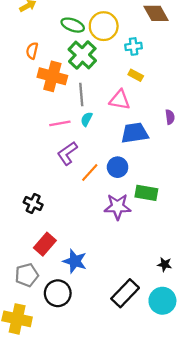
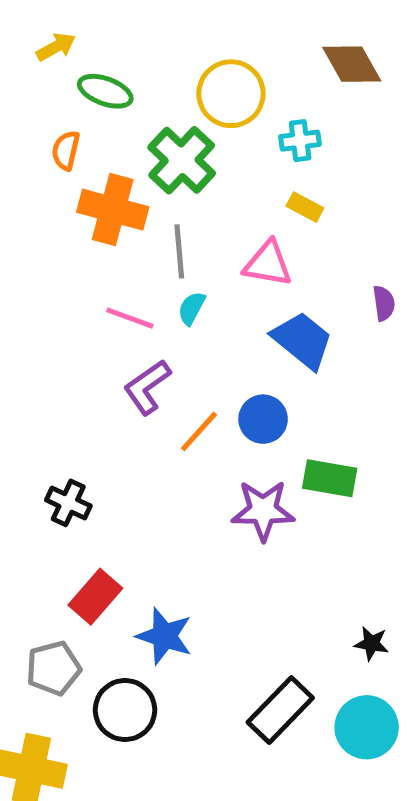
green ellipse: (73, 25) -> (105, 91), moved
pink line: (60, 123) -> (130, 318), turned 30
blue trapezoid: (135, 133) -> (302, 340), turned 48

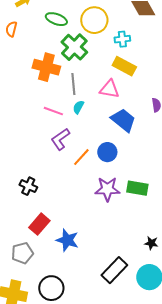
green ellipse: (105, 91) -> (56, 19), moved
orange semicircle: (66, 150) -> (11, 29), moved
yellow rectangle: (305, 207) -> (124, 66), size x1.6
green rectangle: (330, 478) -> (137, 188), moved
black circle: (125, 710) -> (51, 288), moved

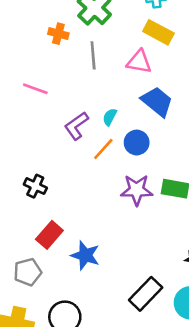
orange cross: (46, 67) -> (58, 34), size x0.6
cyan semicircle: (78, 107) -> (110, 117), moved
pink line: (53, 111) -> (35, 89), moved

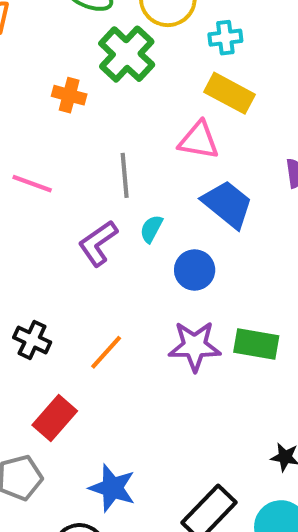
gray line: (93, 55) -> (125, 175), moved
orange line: (103, 149) -> (106, 352), moved
blue star: (85, 255) -> (112, 488), moved

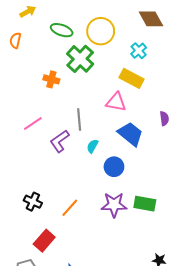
cyan cross: (225, 38) -> (139, 51), moved, turned -35
pink line: (32, 184) -> (33, 124), turned -54
purple L-shape: (98, 243) -> (60, 141), moved

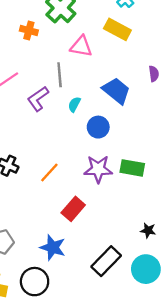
pink triangle: (116, 102) -> (81, 46), moved
red rectangle: (44, 241) -> (73, 209), moved

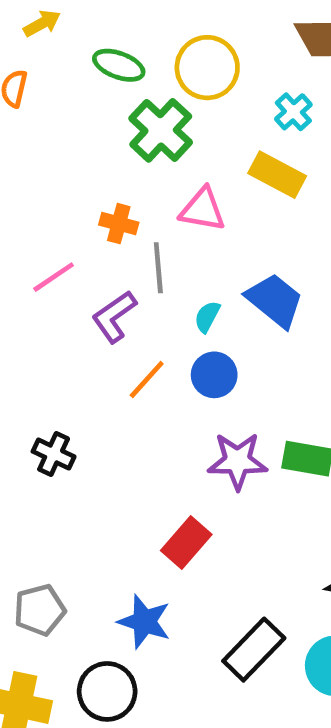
orange cross: (29, 31) -> (119, 224), moved
cyan semicircle: (74, 104) -> (207, 317), moved
blue circle: (98, 127) -> (214, 375), moved
orange line: (49, 173) -> (147, 380), moved

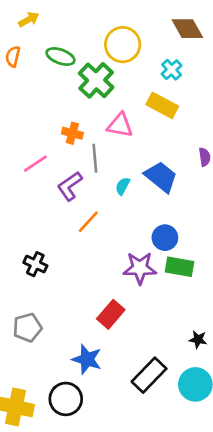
green ellipse: (119, 65) -> (60, 56), moved
blue circle: (214, 375) -> (165, 238), moved
gray pentagon: (40, 610) -> (27, 328), moved

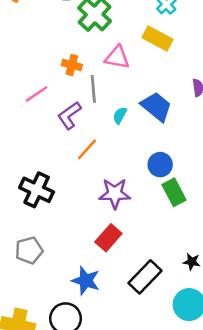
black cross: (35, 264) -> (37, 190), size x1.5
green rectangle: (179, 267) -> (174, 192), turned 52
purple star: (140, 268) -> (115, 194), moved
black rectangle: (149, 375) -> (145, 277), moved

